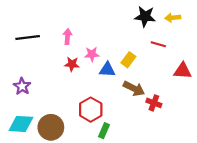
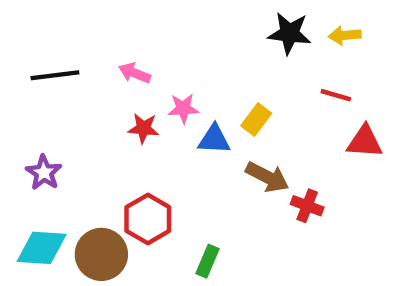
pink arrow: (67, 36) -> (135, 73), turned -72
red line: (158, 44) -> (336, 95), moved
red hexagon: (91, 110) -> (148, 219), moved

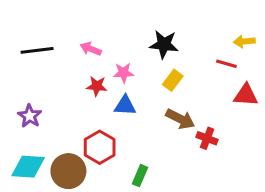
black star: (289, 33) -> (164, 44), moved
yellow arrow: (345, 35) -> (244, 41), moved
blue triangle: (214, 139) -> (125, 105), moved

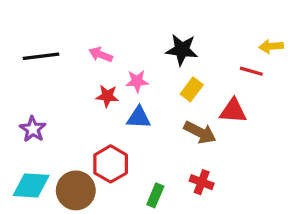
red triangle: (246, 95) -> (233, 111), moved
red cross: (207, 138) -> (202, 182), moved

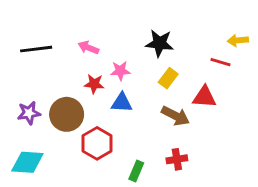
purple star: (33, 129) -> (29, 113), turned 30
red cross: (202, 182) -> (177, 159), turned -30
brown circle: (76, 190) -> (67, 114), moved

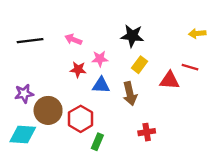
red line: (220, 62) -> (190, 67), moved
brown circle: (67, 114) -> (48, 110), moved
brown arrow: (175, 116) -> (130, 94), moved, turned 50
green rectangle: (136, 171) -> (97, 142), moved

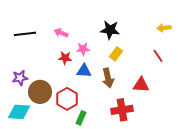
red line: (190, 67) -> (158, 56), turned 40
red triangle: (170, 80) -> (141, 85), moved
red cross: (147, 132) -> (122, 110), size x1.5

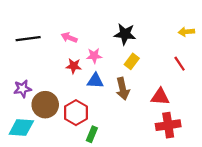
red cross: (122, 110) -> (168, 125), moved

